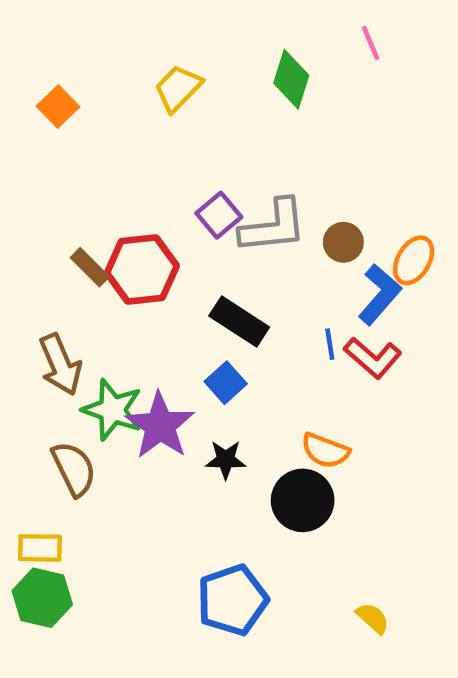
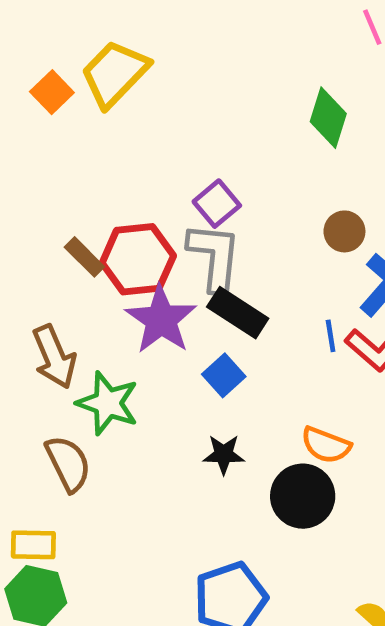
green diamond: (291, 79) -> (328, 118), moved
yellow trapezoid: (178, 88) -> (115, 74), moved, size x1.4
gray L-shape: (273, 226) -> (214, 257), moved, turned -78
purple star: (160, 426) -> (161, 320), moved

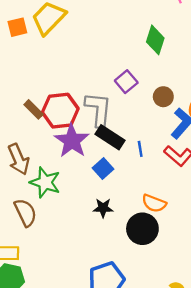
orange square: (52, 92) -> (17, 27), turned 30
purple square: (217, 204) -> (126, 82), moved
blue line: (331, 336) -> (140, 149), moved

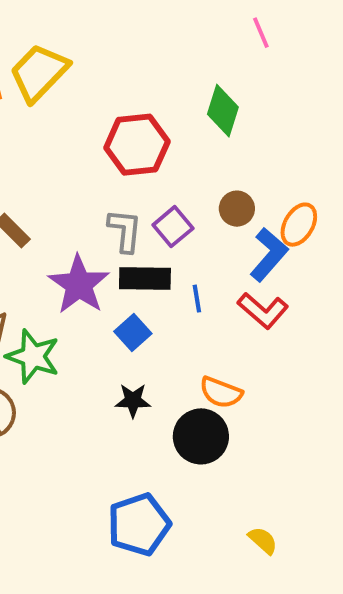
purple square: (126, 82) -> (173, 227), moved
gray L-shape: (98, 109) -> (125, 231), size x0.7
red hexagon: (60, 111) -> (137, 145), moved
black rectangle: (110, 137) -> (145, 279), turned -32

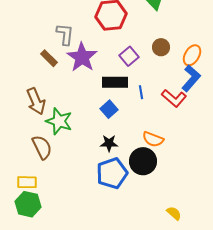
gray L-shape: (125, 231) -> (65, 34), moved
blue L-shape: (269, 255) -> (191, 78), moved
purple star: (79, 285) -> (82, 57), moved
blue pentagon: (139, 524) -> (112, 173), moved

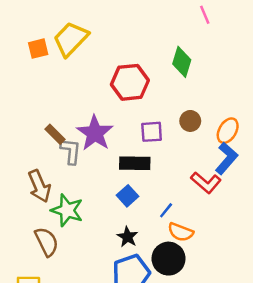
gray L-shape: (65, 34) -> (71, 151), moved
purple square: (129, 56) -> (152, 132), turned 36
blue line: (141, 92) -> (166, 210), moved, turned 48
black star: (109, 143) -> (127, 237), turned 30

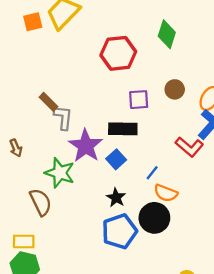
purple star: (95, 133) -> (86, 146), moved
brown arrow: (39, 186) -> (16, 148), moved, size x0.6

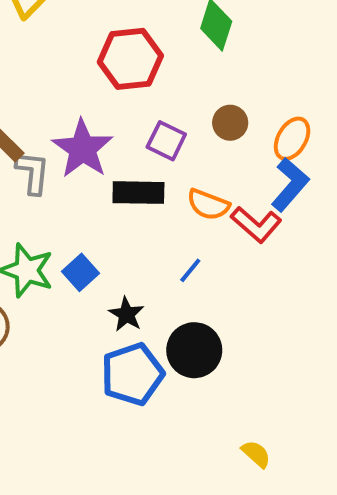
purple square: (139, 100) -> (166, 141), turned 30
purple star: (86, 146) -> (83, 149), moved
blue square: (116, 159) -> (81, 272), moved
orange semicircle: (166, 193) -> (208, 205), moved

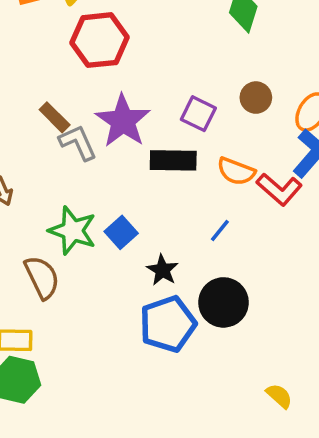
red hexagon: (130, 59) -> (100, 40), moved
gray L-shape: (33, 173) -> (78, 142), turned -30

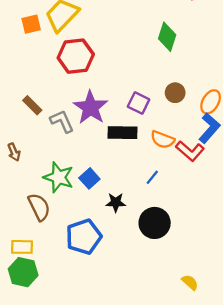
brown rectangle: (55, 117) -> (32, 105), moved
black star: (162, 270) -> (116, 202), turned -30
blue pentagon: (168, 324) -> (84, 237), moved

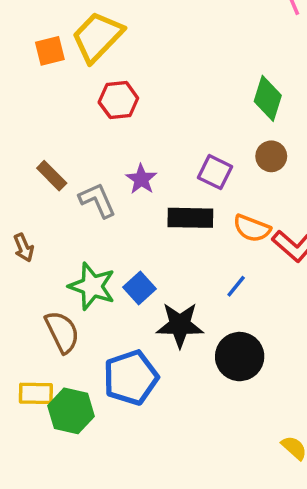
green diamond: (167, 37) -> (268, 98), moved
red hexagon: (76, 56) -> (118, 100), size x0.7
purple star: (91, 108) -> (141, 179), size x0.6
black star: (116, 202) -> (180, 325), size x1.5
green hexagon: (23, 272) -> (71, 411), moved

